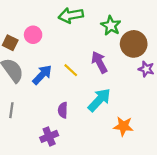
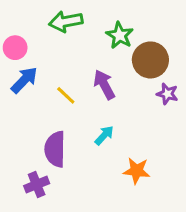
blue arrow: (42, 75) -> (24, 80), moved
cyan arrow: (99, 100) -> (104, 135), size x0.6
purple semicircle: (63, 110) -> (55, 149), size x1.6

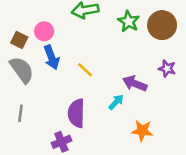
brown circle: (150, 60) -> (162, 25), moved
blue arrow: (24, 80) -> (52, 57), turned 115
purple arrow: (104, 85) -> (135, 83), moved, turned -40

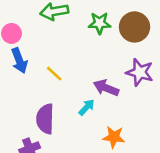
green star: (129, 21) -> (100, 23), turned -30
purple star: (167, 69) -> (140, 72), size x1.5

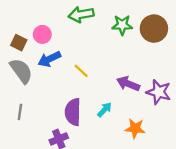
blue arrow: (19, 61) -> (49, 59), turned 85
purple star: (140, 72) -> (159, 92), moved
cyan arrow: (87, 107) -> (105, 110), moved

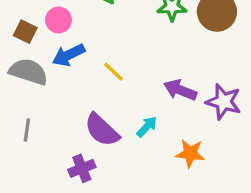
gray semicircle: (21, 71) -> (28, 72), turned -36
purple semicircle: (73, 112) -> (102, 130), turned -48

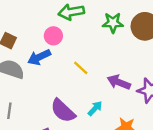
pink circle: (59, 20) -> (53, 36), moved
yellow line: (114, 72) -> (81, 68), moved

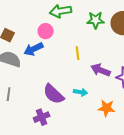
yellow line: (81, 68) -> (78, 53), moved, turned 40
cyan arrow: (95, 108) -> (81, 92), turned 56

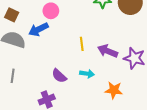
yellow line: (78, 53) -> (82, 44), moved
purple semicircle: (54, 94) -> (59, 76), size x0.7

